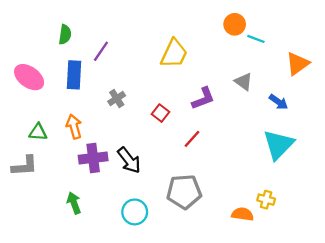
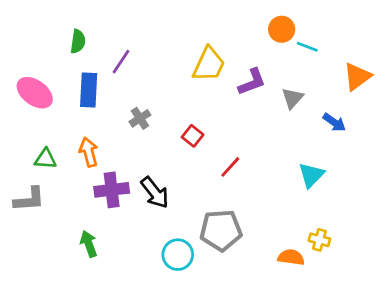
gray triangle: (244, 82) -> (292, 98), turned 36
purple L-shape: (203, 98) -> (252, 82), moved
cyan triangle: (278, 145) -> (311, 175), moved, size x0.7
cyan circle: (135, 212) -> (178, 255), moved

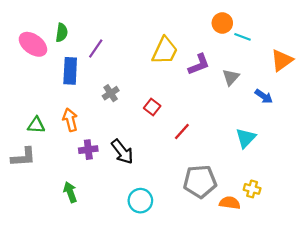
pink ellipse: (35, 93) -> (33, 44), moved
purple cross: (112, 190) -> (88, 150), size x0.7
gray pentagon: (221, 230) -> (200, 181), moved

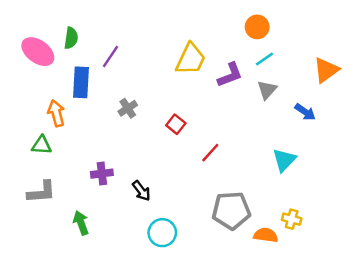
cyan line: (243, 37) -> (264, 59), moved, turned -56
orange arrow: (70, 120) -> (56, 113), moved
black arrow: (122, 152) -> (141, 191), moved, size x0.7
gray L-shape: (23, 157) -> (42, 192), moved

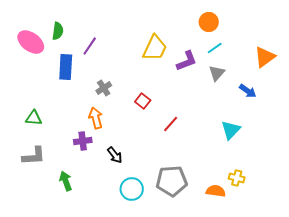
orange arrow: (56, 113) -> (96, 118), moved
gray pentagon: (231, 210) -> (172, 181), moved

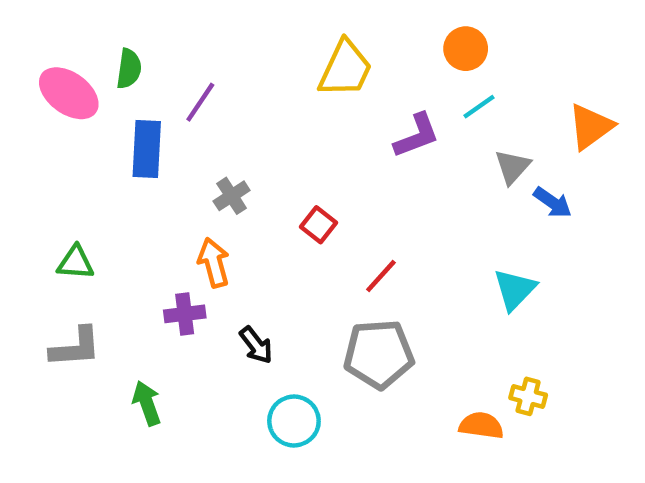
yellow trapezoid: (155, 48) -> (345, 69), moved
gray triangle: (217, 73) -> (513, 167), moved
gray pentagon: (172, 181) -> (379, 354), moved

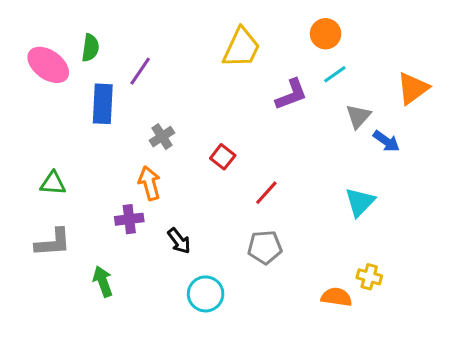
gray pentagon: (379, 354) -> (265, 247), size x0.7

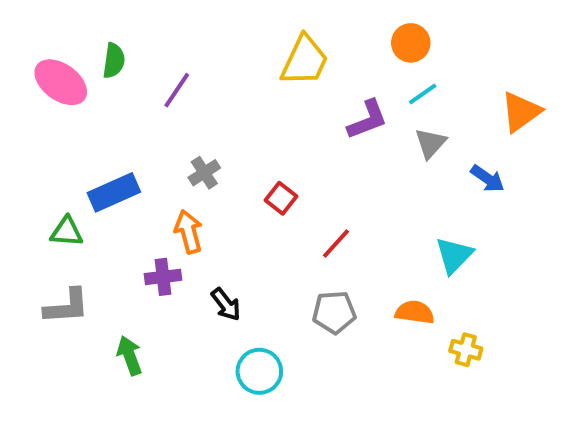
blue rectangle: (103, 104) -> (114, 192), moved, turned 63
gray triangle: (358, 116) -> (430, 143), moved
orange semicircle: (336, 297) -> (415, 312), moved

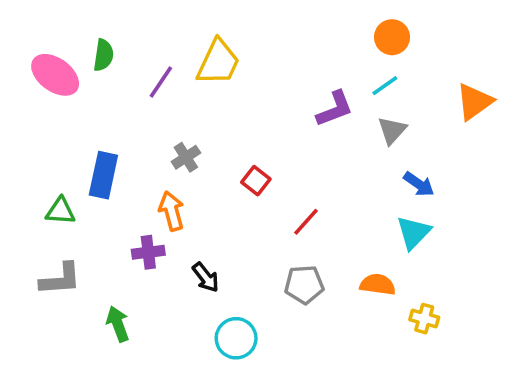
orange circle: (411, 43) -> (392, 37), moved
yellow trapezoid: (305, 61) -> (218, 62), moved
blue arrow: (487, 179) -> (419, 184), moved
blue rectangle: (114, 192) -> (103, 175), turned -54

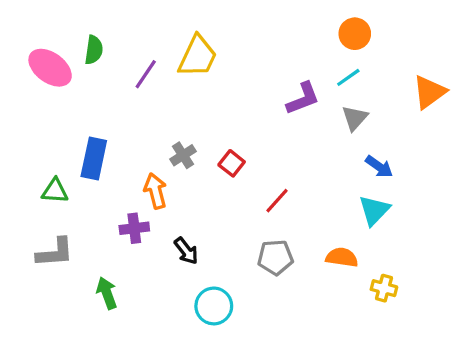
gray cross: (186, 157) -> (183, 155), moved

